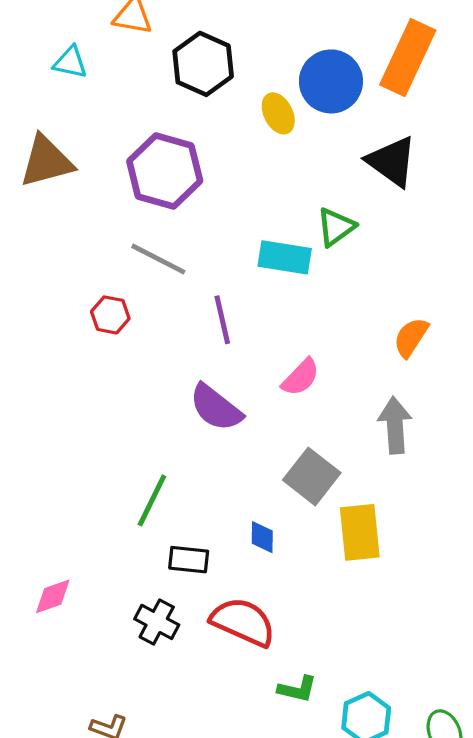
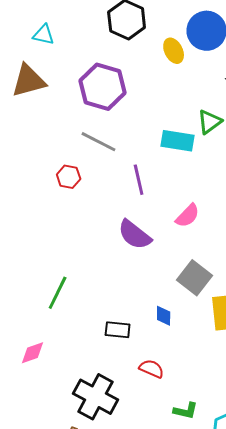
cyan triangle: (70, 62) -> (44, 35), moved
green line: (152, 500) -> (58, 293), moved
black cross: (157, 622) -> (96, 397), moved, size x1.6
red semicircle: (243, 622) -> (152, 369), size x0.6

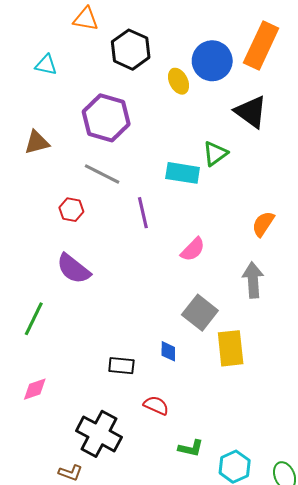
brown triangle: (29, 81) -> (37, 142), moved, size x0.7
purple semicircle: (135, 235) -> (73, 269), moved
green line: (58, 293) -> (34, 319), moved

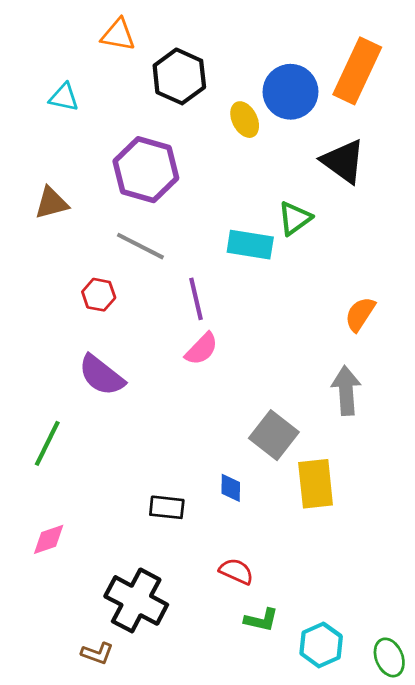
pink semicircle: (193, 249) -> (202, 349), moved
red semicircle: (156, 405) -> (236, 571), moved

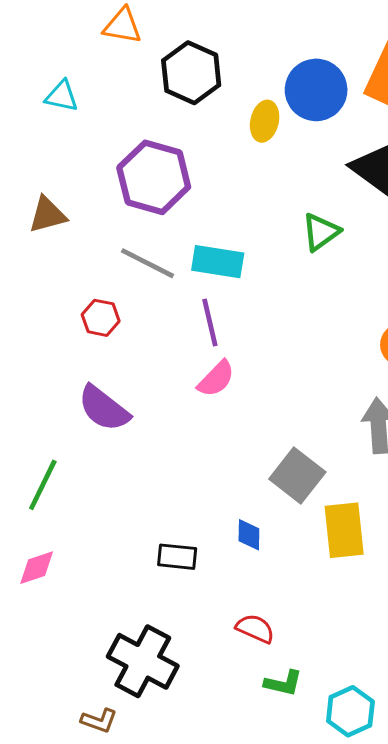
yellow ellipse: (245, 120) -> (265, 121), turned 40
cyan rectangle: (250, 245) -> (218, 262), moved
pink diamond: (49, 539) -> (37, 568), moved

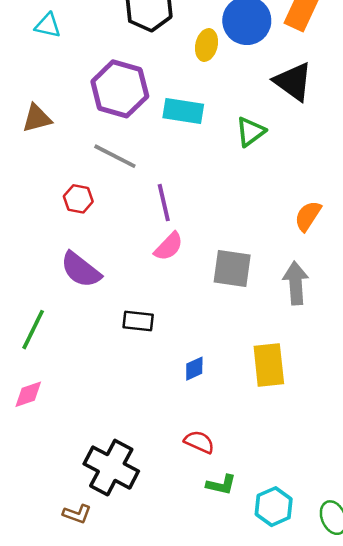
cyan rectangle: (218, 262) -> (183, 111), moved
gray square: (297, 476) -> (232, 268), moved, turned -30
blue diamond: (249, 535) -> (194, 369), turned 65
black rectangle: (177, 557) -> (138, 321), moved

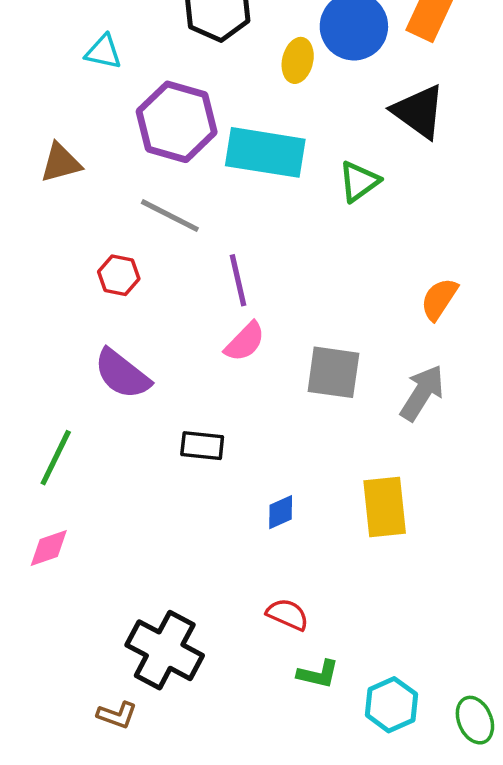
cyan triangle: (48, 25) -> (103, 52), moved
cyan rectangle: (183, 111) -> (265, 152), size x1.4
gray arrow: (296, 283) -> (422, 393), turned 36

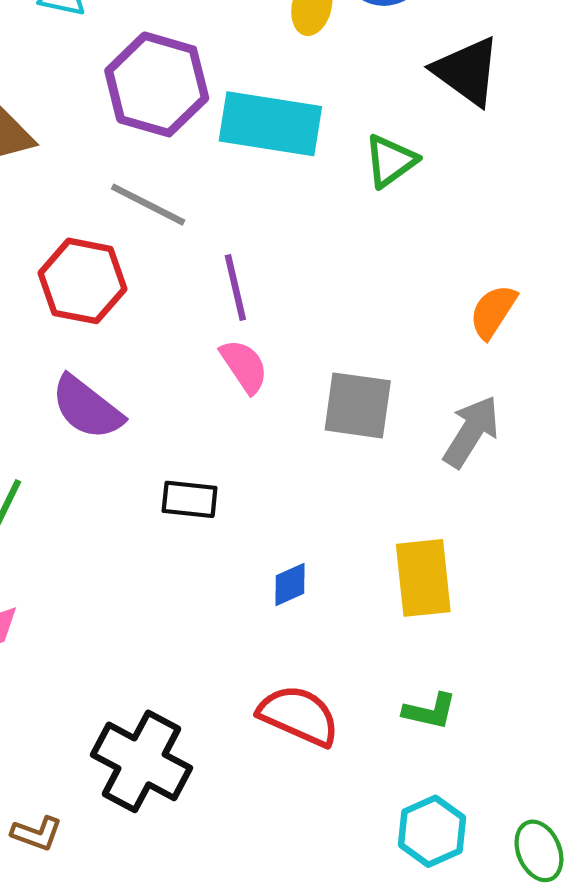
red hexagon: (119, 275) -> (83, 281), size x1.6
pink semicircle: (245, 342) -> (244, 366), turned -78
red semicircle: (287, 614) -> (299, 716), size x1.5
green L-shape: (318, 674) -> (430, 711), moved
brown L-shape: (117, 715) -> (37, 833), moved

